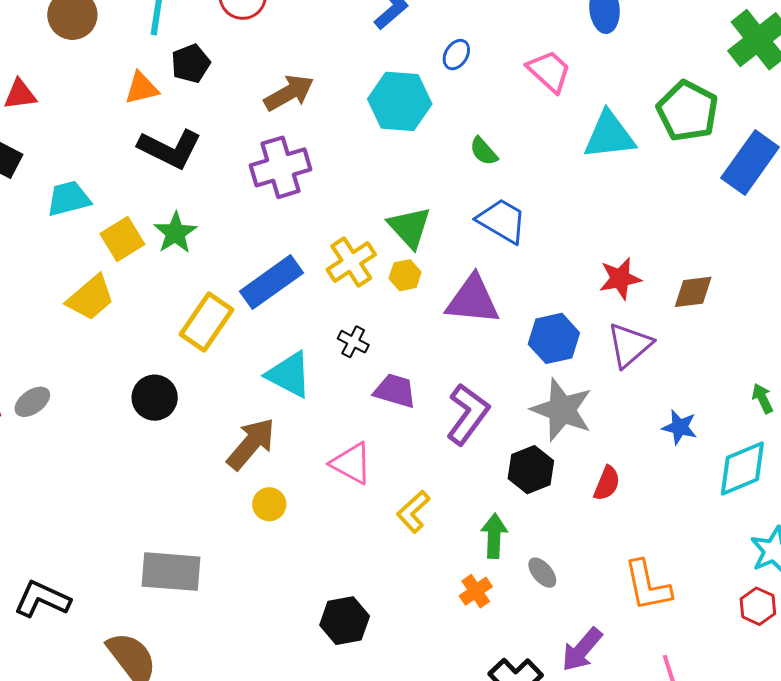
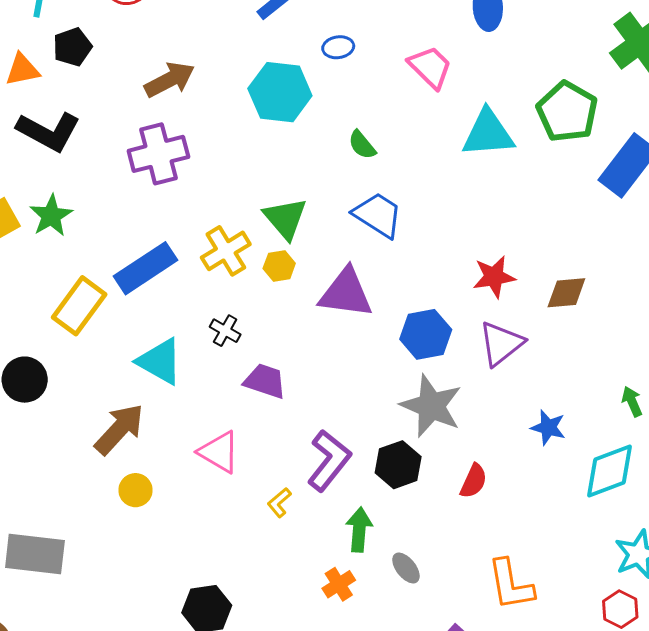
blue ellipse: (456, 55) -> (338, 47), turned 48
purple L-shape: (468, 414) -> (329, 460), moved
yellow L-shape: (413, 512) -> (279, 503), size x0.7

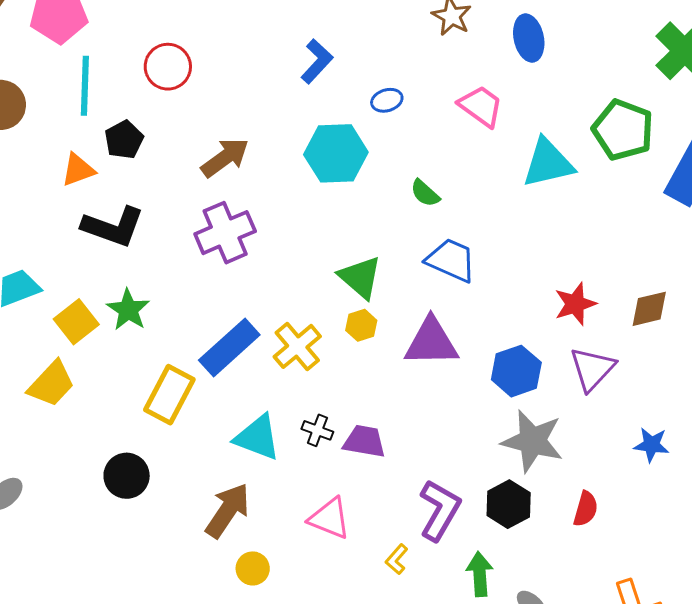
yellow cross: (226, 251) -> (297, 346), moved
black cross: (225, 331) -> (317, 430), moved

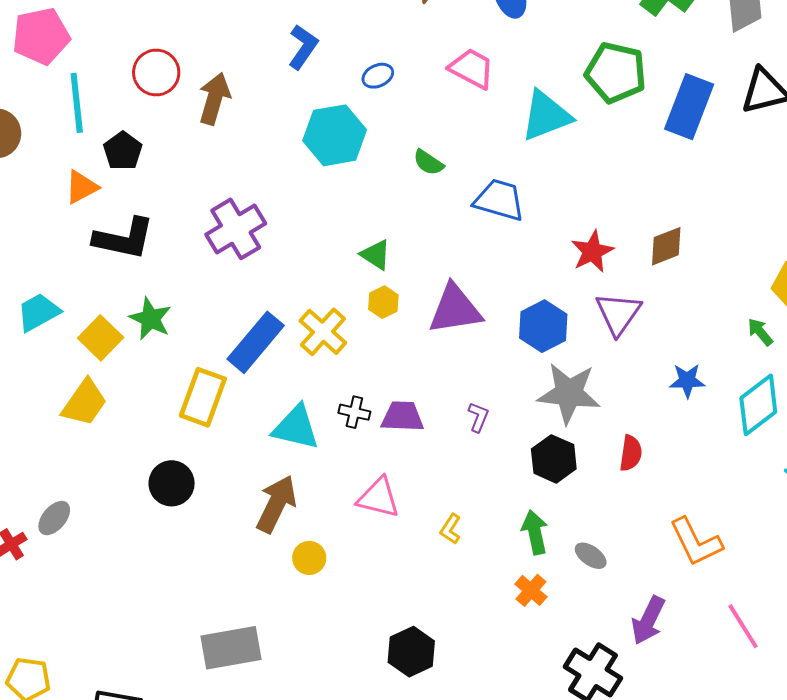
brown arrow: (225, 158) -> (214, 99), moved, turned -30
blue trapezoid: (451, 260) -> (499, 200), moved
green triangle: (360, 277) -> (376, 255), size x0.7
purple L-shape: (440, 510) -> (478, 417), moved, size x0.5

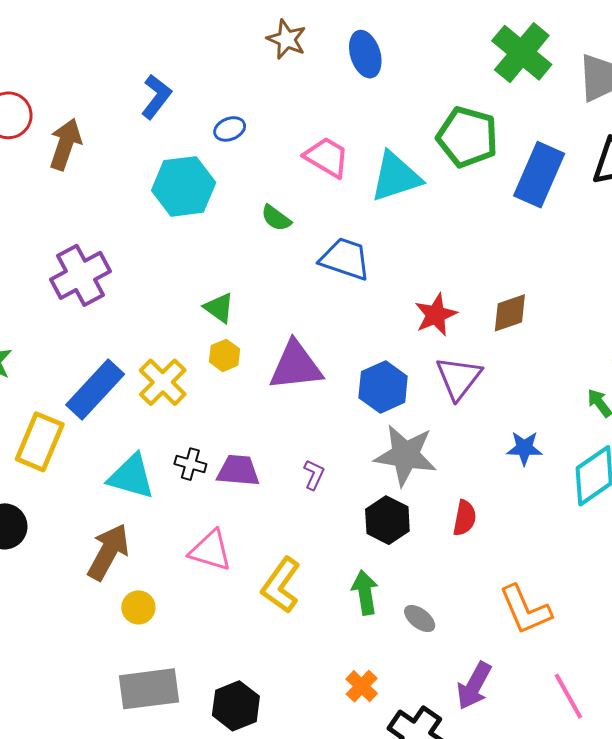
pink trapezoid: (472, 69) -> (327, 157), moved
yellow L-shape: (451, 529) -> (281, 585), size x1.8
orange cross: (531, 590) -> (362, 686), moved
gray rectangle: (231, 648) -> (149, 689), moved

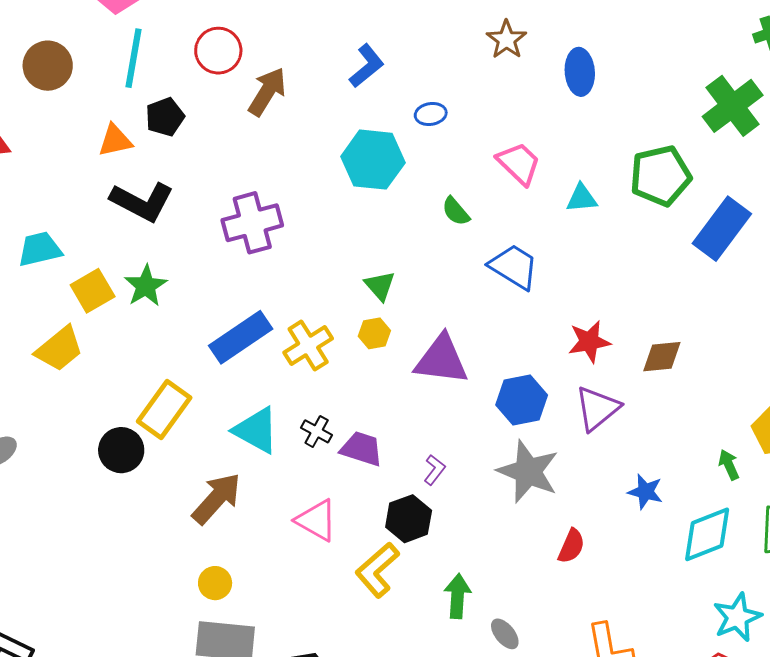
green pentagon: (467, 137) -> (660, 176), turned 30
cyan triangle: (396, 177) -> (582, 198), size x0.6
yellow rectangle: (40, 442) -> (164, 410), moved
black hexagon: (387, 520) -> (409, 519), moved
yellow circle: (138, 607) -> (215, 583), moved

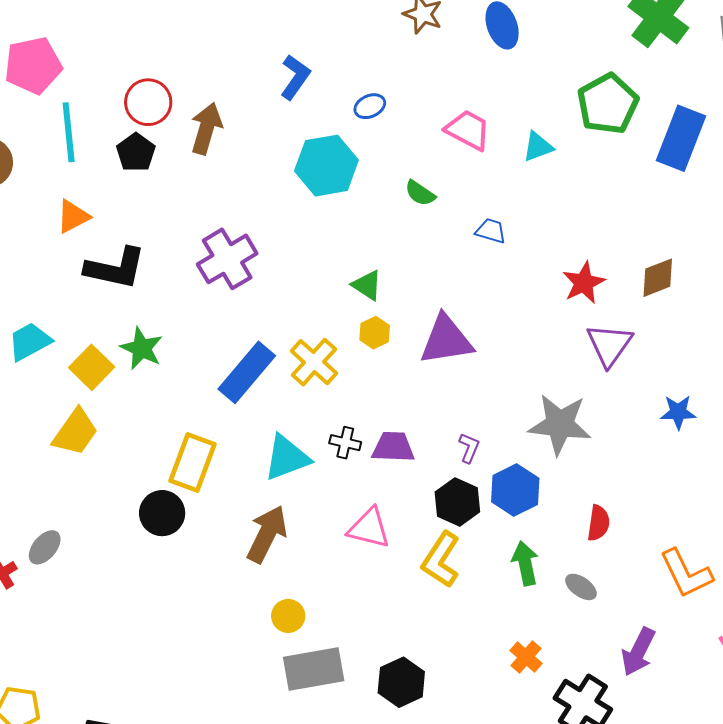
black pentagon: (165, 117) -> (136, 152), moved
blue trapezoid: (514, 267) -> (491, 231), size x0.6
blue hexagon: (522, 400) -> (515, 490), moved
cyan triangle: (256, 430) -> (287, 458), turned -34
red semicircle: (571, 546) -> (598, 523), moved

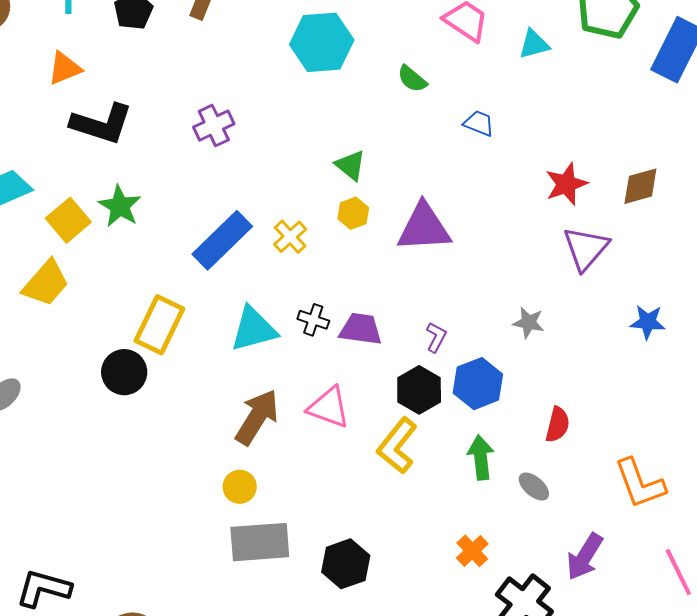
purple cross: (227, 259) -> (214, 126), size x0.7
yellow cross: (314, 362) -> (290, 237), size x0.7
gray star: (560, 424) -> (529, 323), size x0.5
brown arrow: (267, 534) -> (257, 417), moved

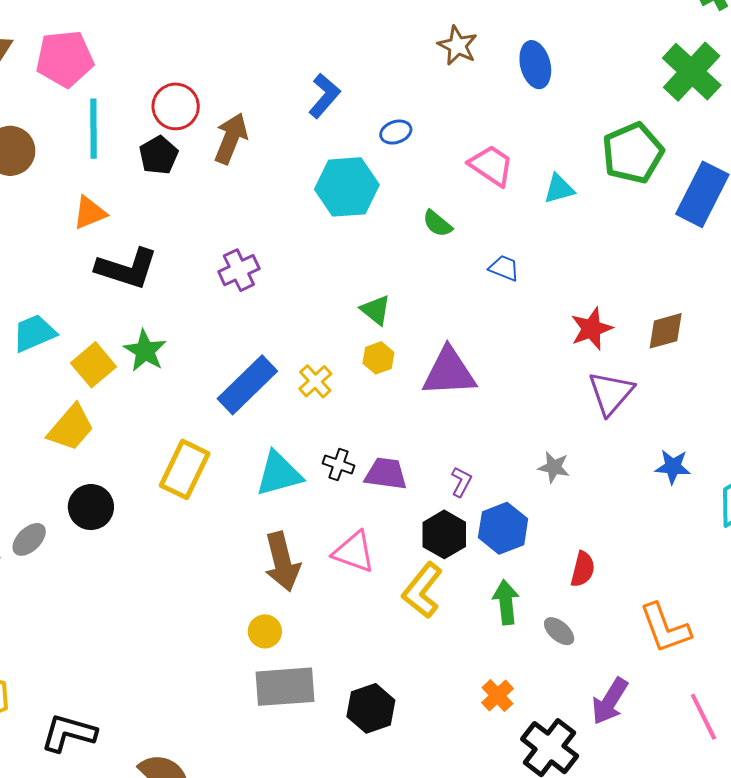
black circle: (124, 372) -> (91, 507), moved
brown arrow: (257, 417) -> (282, 562), turned 134

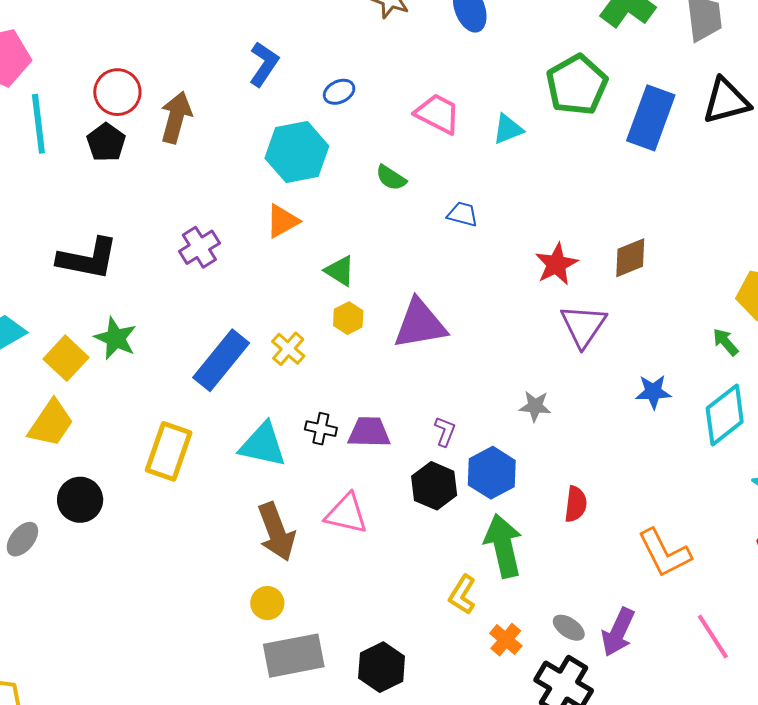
orange triangle: (90, 213) -> (282, 221), moved
cyan triangle: (279, 474) -> (263, 445), turned 34
yellow L-shape: (422, 590) -> (462, 595), moved, size x0.7
green arrow: (506, 602) -> (503, 546), size x1.4
gray ellipse: (559, 631) -> (569, 628), moved

